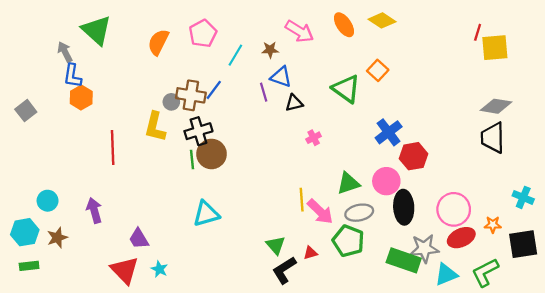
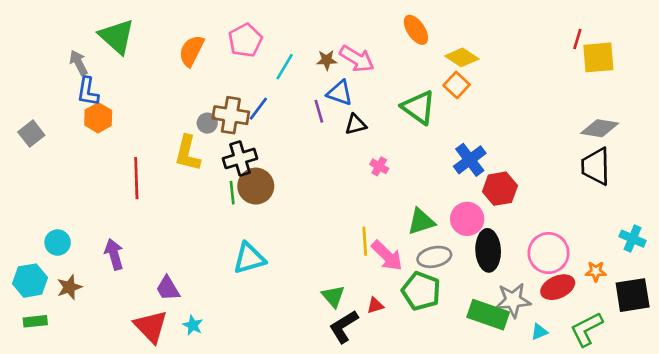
yellow diamond: (382, 20) -> (462, 57), moved
pink arrow: (299, 31) -> (357, 59), moved
pink cross: (314, 138) -> (379, 166), turned -32
cyan triangle: (446, 275) -> (539, 332), size x0.6

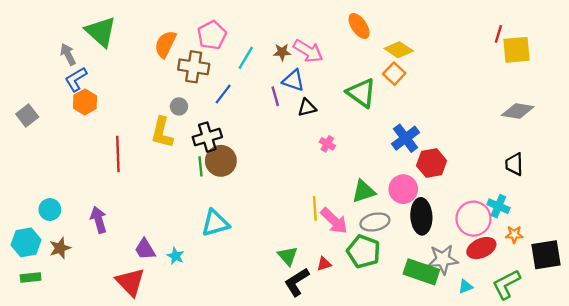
blue L-shape: (88, 92) -> (76, 79), turned 50
brown cross: (231, 115) -> (194, 67), moved
black trapezoid: (596, 166) -> (514, 164), moved, size x0.7
cyan cross: (633, 239) -> (498, 206), moved
cyan star: (193, 325) -> (176, 256), moved

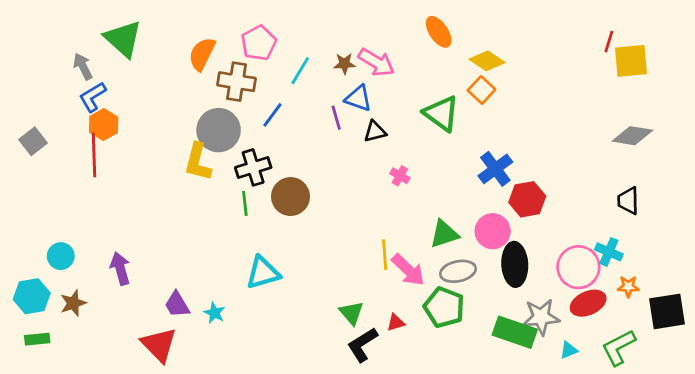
gray circle: (179, 106) -> (219, 130), size x2.0
red line: (118, 154) -> (94, 155), moved
brown circle: (221, 161) -> (291, 197), moved

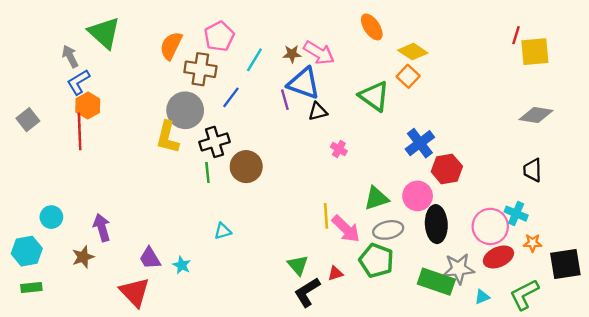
blue triangle: (358, 98) -> (304, 83), size x1.4
cyan triangle: (263, 273) -> (223, 231), size x0.6
brown star: (73, 303) -> (83, 257), moved

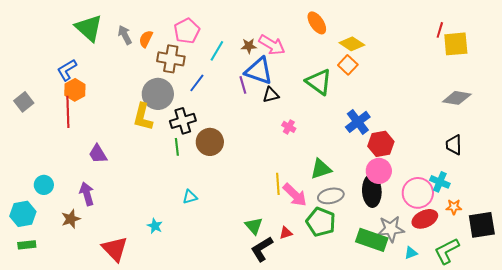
orange semicircle: (171, 46) -> (146, 39), size x0.7
gray arrow: (70, 56) -> (125, 35), moved
pink circle: (418, 196) -> (379, 171), moved
purple trapezoid: (150, 258) -> (98, 154), moved

